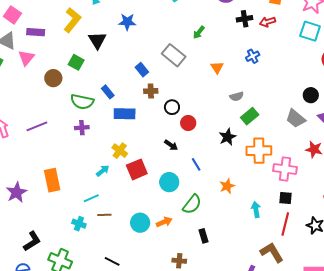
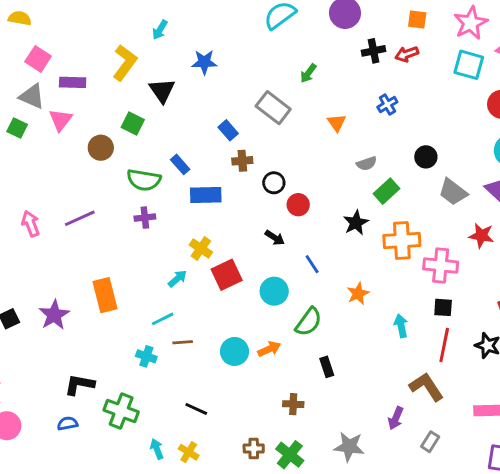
black circle: (311, 95) -> (426, 157), moved
black L-shape: (32, 241) -> (80, 385), turned -135

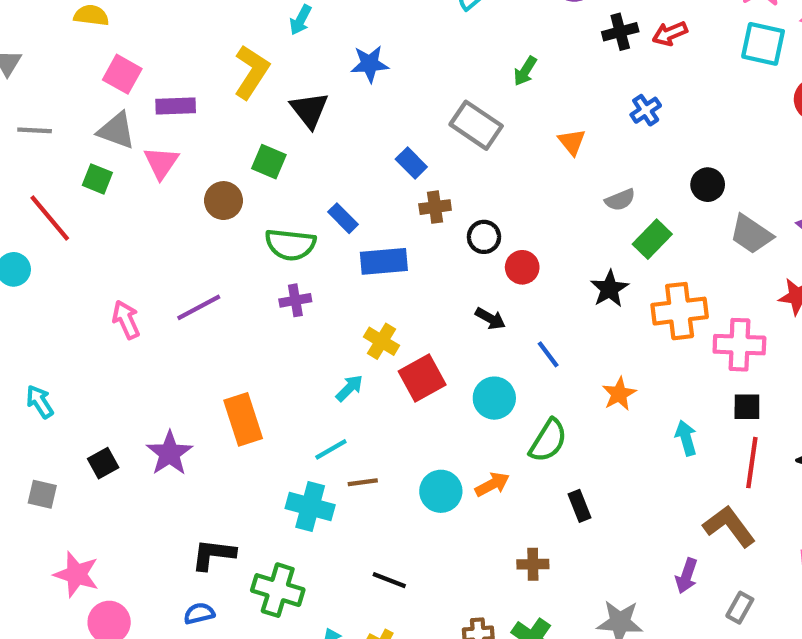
cyan cross: (146, 356) -> (310, 507), size x1.5

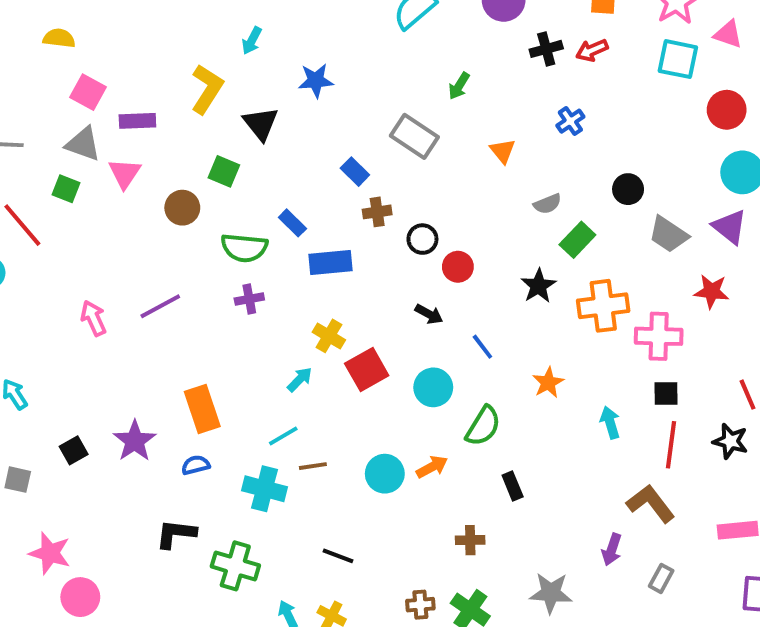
blue semicircle: (199, 613) -> (196, 465), moved

